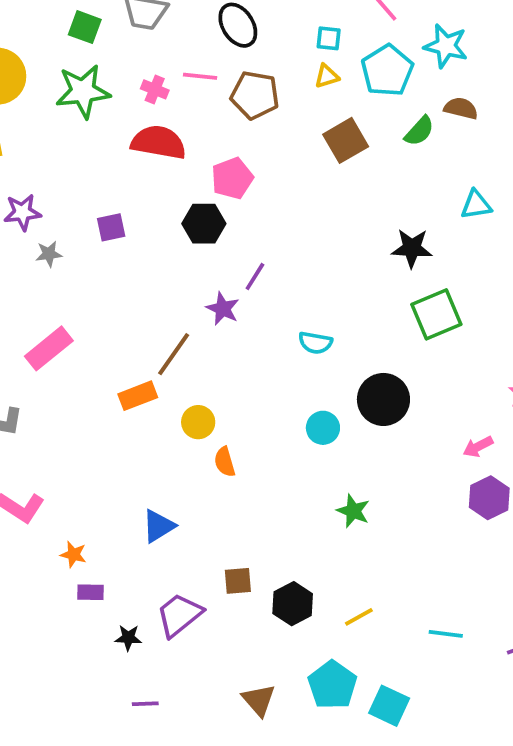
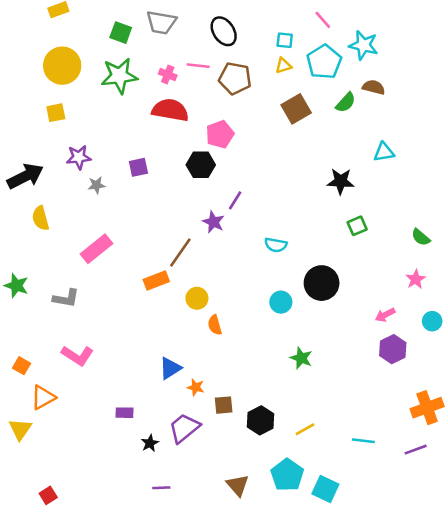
green square: (436, 314) -> (357, 226), size x0.6
orange star: (73, 554) -> (196, 387), moved
black star: (128, 638) -> (150, 443), turned -30

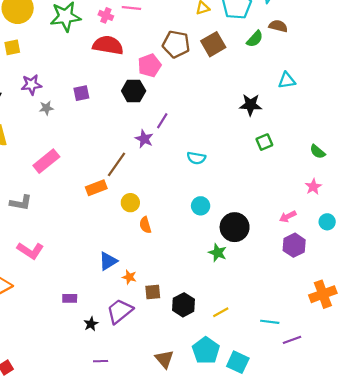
brown pentagon: (235, 78) -> (176, 44), moved
black circle: (322, 283) -> (235, 227), moved
purple line: (416, 450) -> (292, 340), moved

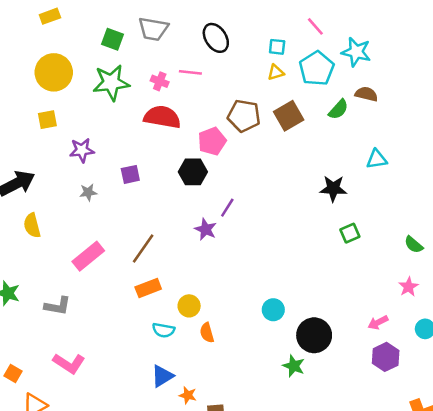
purple star: (31, 85) -> (82, 150), moved
cyan semicircle: (196, 158) -> (164, 330), moved
brown line: (117, 164) -> (143, 248), moved

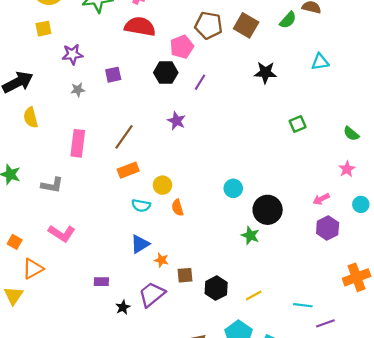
brown square: (289, 116) -> (246, 25), turned -30
black star: (333, 189) -> (265, 73), moved
purple line: (227, 208) -> (200, 82), moved
pink rectangle: (88, 256) -> (78, 143), turned -44

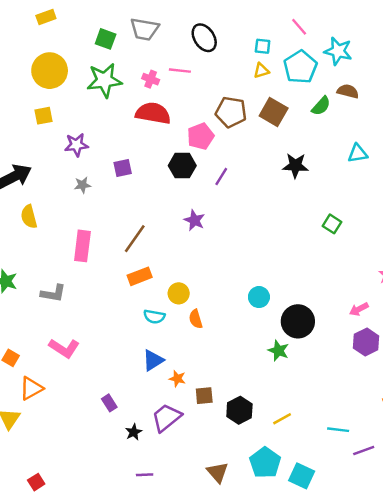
green square: (298, 124) -> (332, 224), turned -35
purple rectangle: (101, 282) -> (109, 403), turned 56

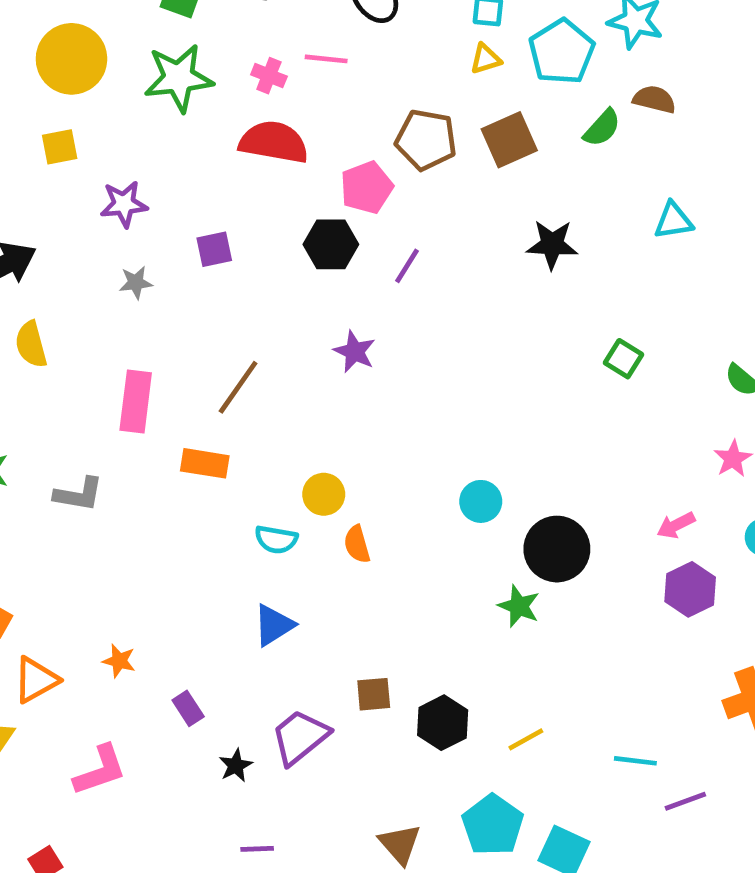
brown square: (274, 112) -> (509, 140), turned 36
orange rectangle: (140, 276) -> (205, 463), moved, turned 30
pink L-shape: (64, 348) -> (100, 770), moved, turned -52
orange star: (177, 379) -> (119, 661), moved

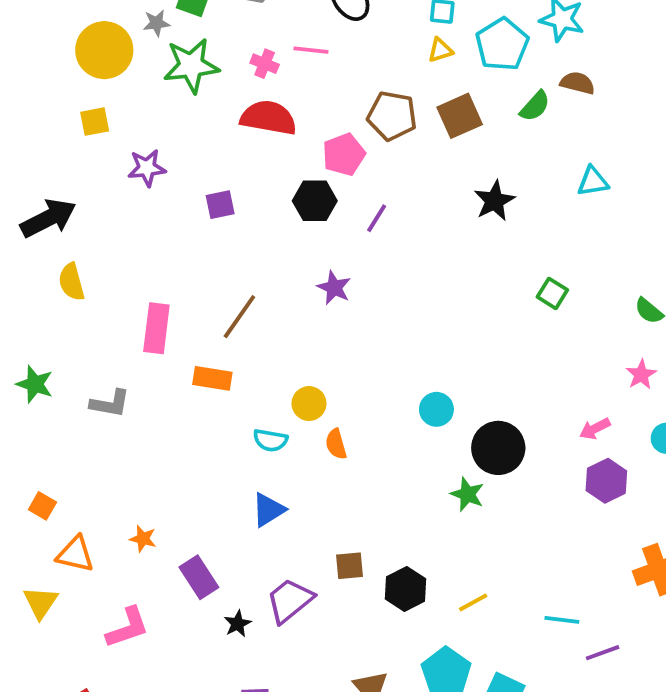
black star: (552, 244) -> (494, 201), turned -30
gray star: (136, 283) -> (156, 23), moved
orange triangle: (36, 680) -> (75, 554), turned 42
purple rectangle: (188, 708) -> (199, 577), size x1.5

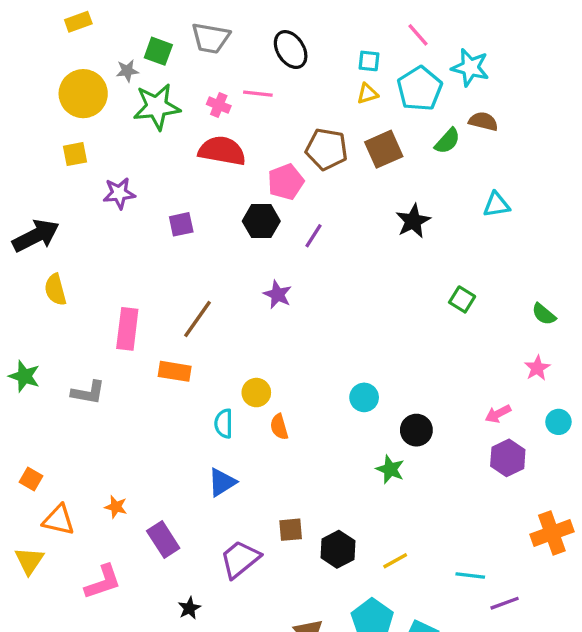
cyan semicircle: (270, 440) -> (224, 424), turned 80
black circle: (498, 448) -> (416, 430), size x0.7
black star: (238, 624) -> (189, 608), moved

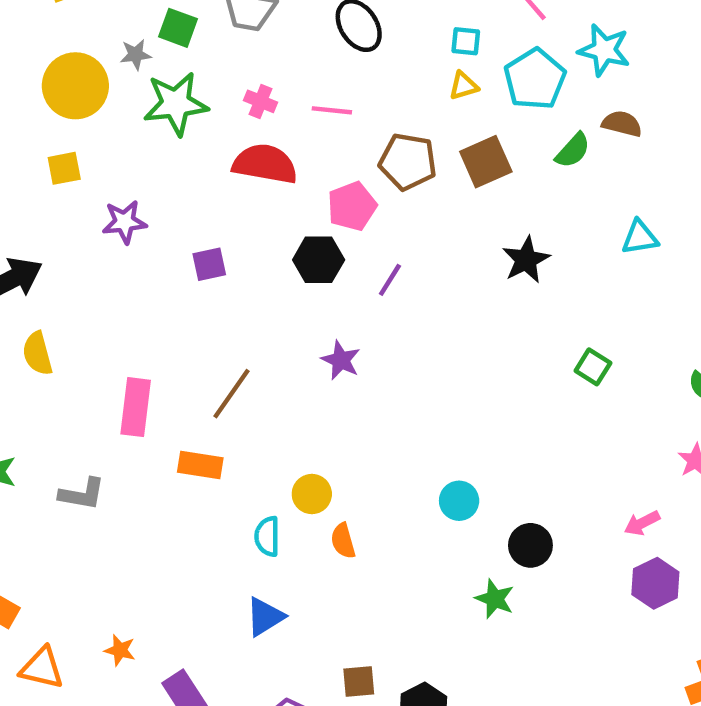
pink line: (258, 94) -> (332, 110), moved

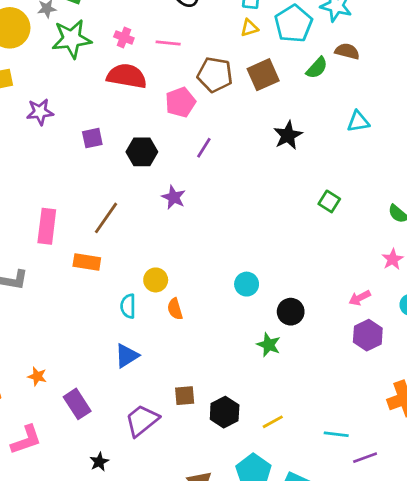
black hexagon: (319, 260) -> (142, 152), moved

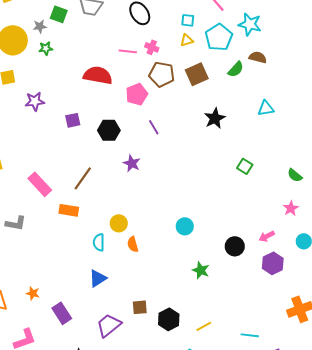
pink cross: (124, 37) -> (152, 47), moved
green star: (72, 39) -> (46, 48), moved, size x0.5
purple line: (204, 148) -> (154, 127), turned -63
pink rectangle: (47, 226) -> (40, 184), turned -50
black circle: (291, 312) -> (235, 246), moved

